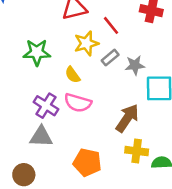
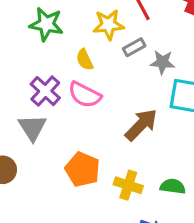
gray triangle: (41, 137) -> (32, 128), turned 45
yellow cross: (137, 151) -> (128, 185), moved

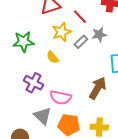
gray star: (162, 62) -> (99, 34), moved
pink semicircle: (85, 95) -> (60, 98), moved
gray triangle: (32, 128) -> (43, 116), moved

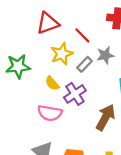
purple cross: (33, 83) -> (75, 94), moved, turned 30
pink semicircle: (60, 98) -> (50, 113), moved

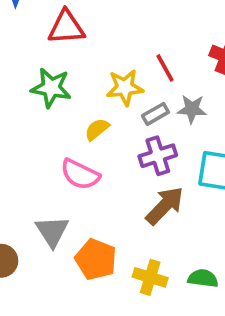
red triangle: (48, 23) -> (66, 27), moved
yellow semicircle: (52, 83) -> (97, 129), turned 77
purple cross: (75, 94) -> (158, 156), moved

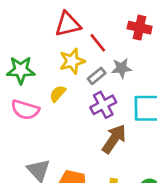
red triangle: (66, 27) -> (68, 24), moved
pink semicircle: (80, 174) -> (25, 110), moved

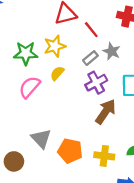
yellow star: (72, 61) -> (55, 46), moved
gray star: (121, 68) -> (112, 51), turned 30
pink semicircle: (25, 110) -> (30, 87), turned 115

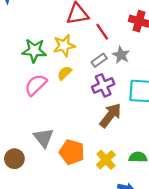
yellow cross: (104, 156) -> (106, 160), turned 36

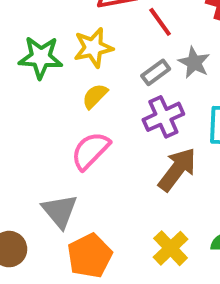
pink semicircle: (36, 85) -> (90, 151), moved
orange pentagon: (72, 152) -> (90, 256), moved, turned 30

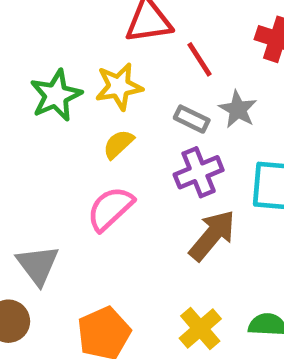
green star: (41, 57) -> (56, 95), turned -30
gray rectangle: (156, 72) -> (192, 119), turned 60
gray triangle: (60, 211) -> (38, 265), moved

